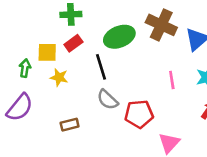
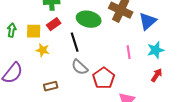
green ellipse: (119, 37) -> (89, 19), turned 35
green arrow: (25, 68) -> (12, 30), moved
red pentagon: (139, 114) -> (104, 78), turned -30

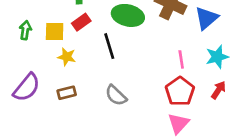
gray semicircle: (80, 67) -> (116, 95), moved
red pentagon: (104, 78) -> (180, 91), moved
brown rectangle: (51, 86) -> (67, 93), moved

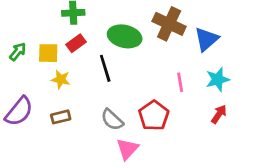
green arrow: (25, 30) -> (18, 52), turned 30
red pentagon: (180, 91) -> (154, 116), moved
pink triangle: (179, 123) -> (127, 149), moved

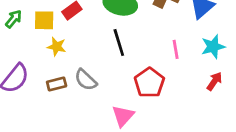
black line: (105, 68) -> (119, 42), moved
gray semicircle: (112, 120) -> (86, 80), moved

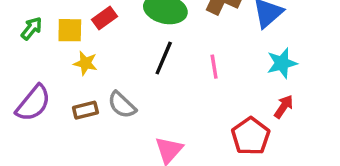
black line: (119, 42) -> (164, 58), turned 40
pink line: (176, 49) -> (214, 67), moved
red pentagon: (149, 83) -> (251, 136), moved

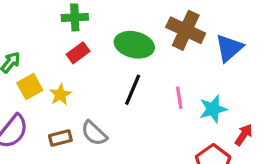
yellow square: (70, 30) -> (30, 87), moved, turned -30
yellow star: (85, 63) -> (60, 95), turned 30
cyan star: (282, 63) -> (213, 109), moved

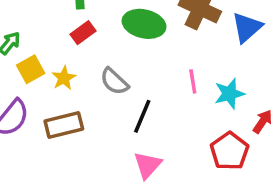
black line: (133, 90) -> (142, 116), moved
gray semicircle: (94, 133) -> (114, 81), moved
brown rectangle: (60, 138) -> (64, 125), size x1.5

